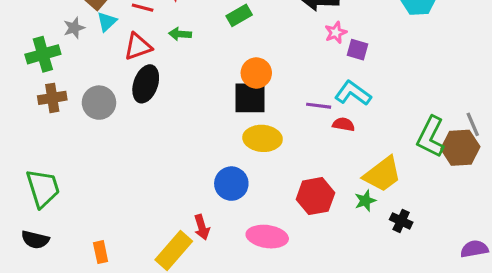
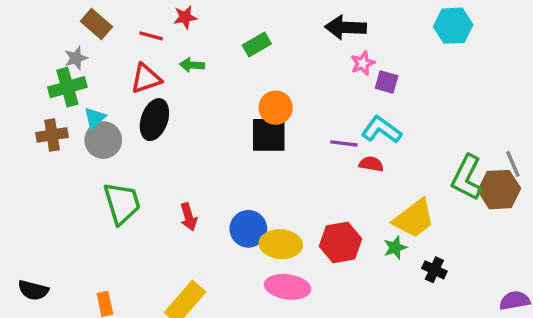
cyan triangle: (107, 22) -> (95, 118), moved
green cross: (43, 54) -> (67, 87), moved
yellow ellipse: (263, 138) -> (281, 244), moved
green trapezoid: (43, 188) -> (122, 203), moved
red arrow: (202, 227) -> (189, 217), moved

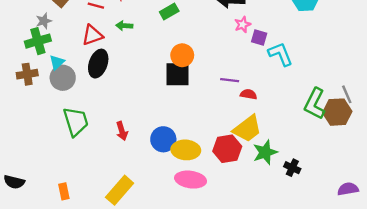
cyan L-shape: (381, 130) -> (280, 54), moved, turned 32
yellow trapezoid: (414, 219) -> (247, 129), moved
green star: (395, 248) -> (265, 152), size x1.5

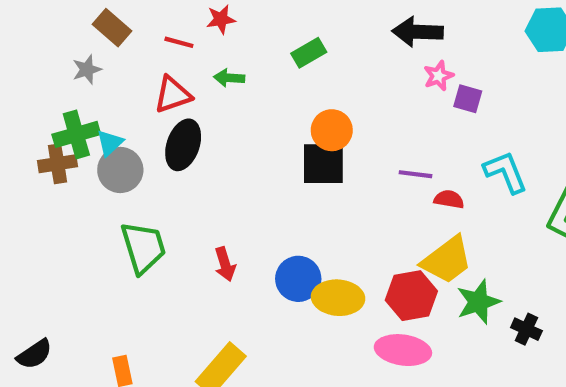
green cross: (38, 41) -> (76, 134), moved
cyan L-shape: (280, 54) -> (506, 172), moved
pink ellipse: (191, 180) -> (403, 350), moved
black semicircle: (14, 182) -> (34, 354), turned -48

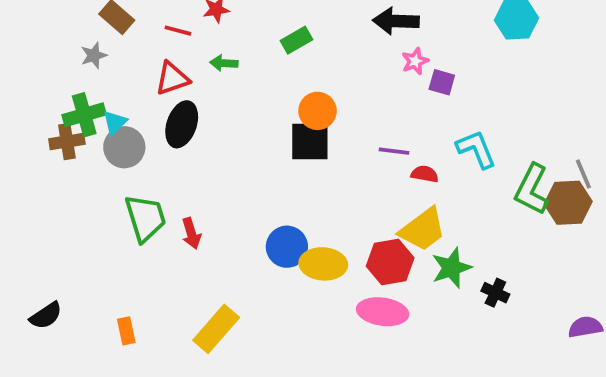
red arrow: (225, 264) -> (191, 233), moved

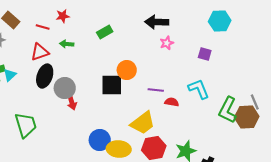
purple square: (442, 82) -> (205, 54), moved
orange circle: (318, 111) -> (127, 70), moved
gray circle: (124, 147) -> (65, 88), moved
yellow trapezoid: (423, 229) -> (143, 123), moved
red arrow: (191, 233) -> (72, 102), moved

